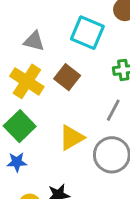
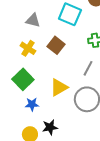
yellow cross: (27, 81) -> (28, 48), size x0.7
blue star: (17, 162) -> (32, 104), moved

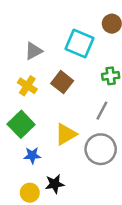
gray triangle: (33, 20) -> (34, 51), turned -42

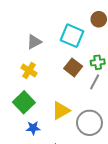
brown square: (62, 82) -> (73, 67), moved
gray line: (102, 111) -> (95, 82), moved

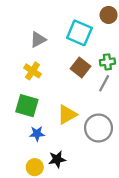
green square: (24, 102) -> (27, 106), turned -30

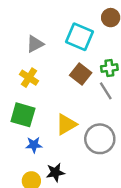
gray line: (104, 83) -> (106, 91), turned -60

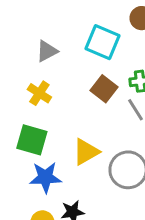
blue star: (34, 145) -> (45, 177), size x1.5

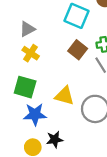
gray triangle: (47, 51) -> (27, 29), moved
yellow triangle: (86, 152) -> (64, 96), turned 45

